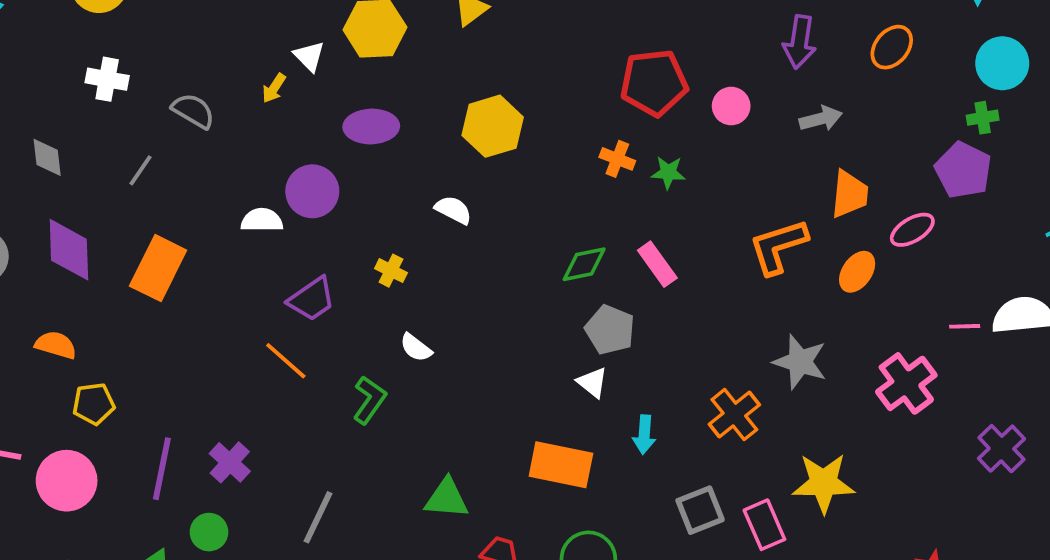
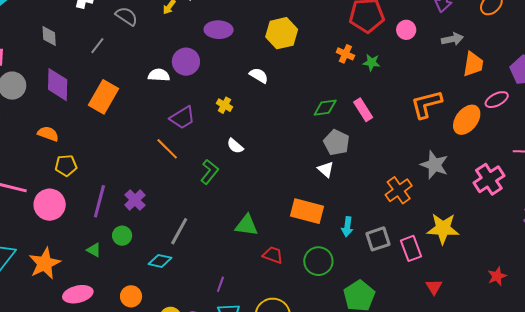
orange trapezoid: (850, 194) -> (473, 64), moved
orange ellipse: (857, 272) -> (467, 120), size x1.4
cyan arrow: (644, 435) -> (347, 227), moved

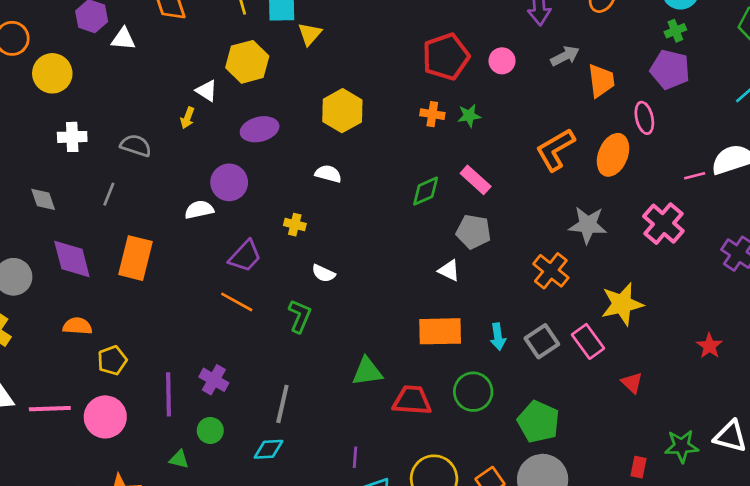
pink ellipse: (497, 100) -> (644, 118), turned -60
gray pentagon: (336, 142) -> (473, 232), moved
red trapezoid: (273, 255) -> (412, 400), size x1.4

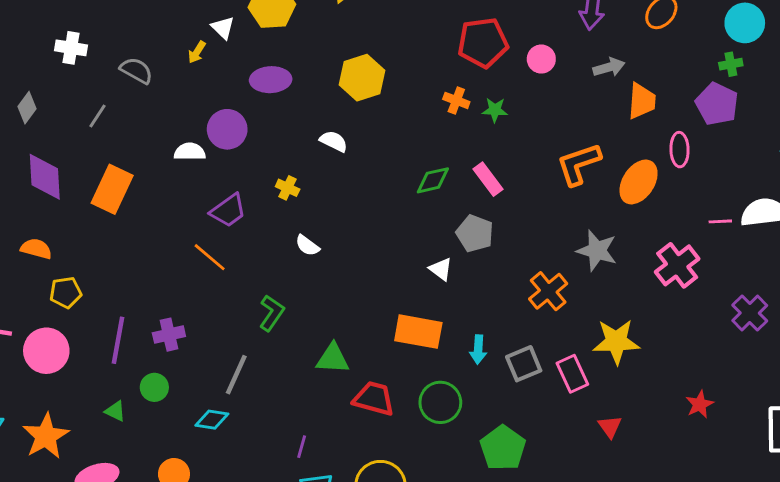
gray diamond: (43, 199) -> (27, 108), turned 44
green L-shape: (300, 316) -> (272, 313), moved
purple cross: (214, 380) -> (169, 335), turned 36

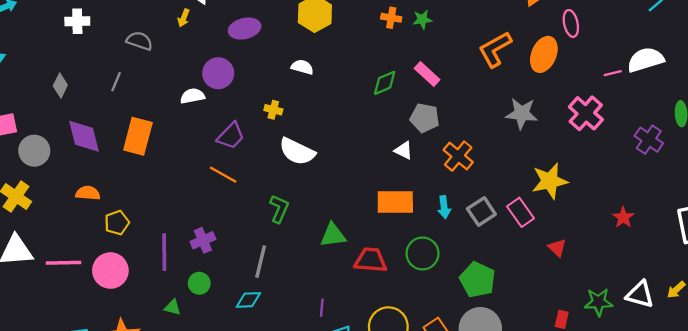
white cross: (71, 48) -> (77, 21), moved
white semicircle: (307, 245) -> (297, 151), size x1.8
orange cross: (548, 291) -> (458, 156), moved

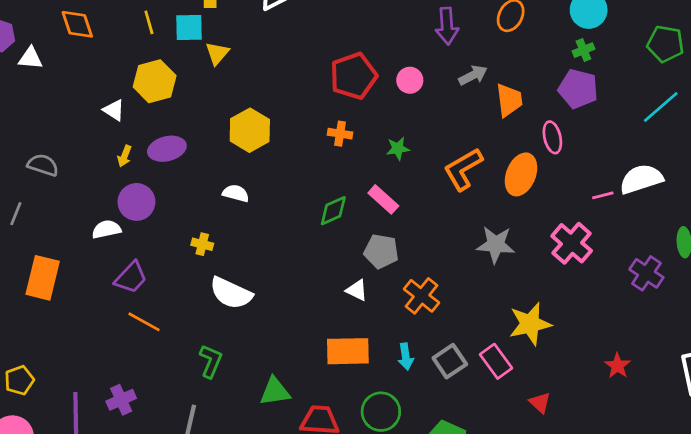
yellow arrow: (184, 18) -> (125, 156), moved
green star: (422, 20) -> (398, 148), moved
purple trapezoid: (231, 136) -> (131, 277), moved

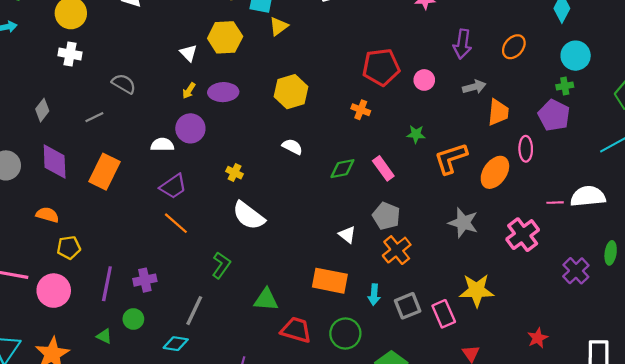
green star: (398, 148) -> (416, 134), moved
white semicircle: (236, 193) -> (292, 147), moved
gray line: (16, 214) -> (94, 117), turned 30
gray pentagon: (381, 251) -> (386, 216), moved

